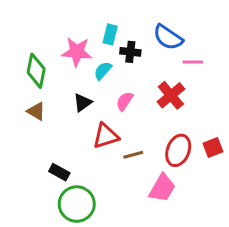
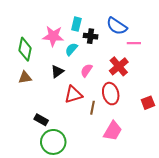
brown triangle: (36, 111) -> (25, 77), turned -40
red ellipse: (178, 150) -> (111, 94), moved, turned -35
brown line: (133, 155) -> (93, 108), turned -64

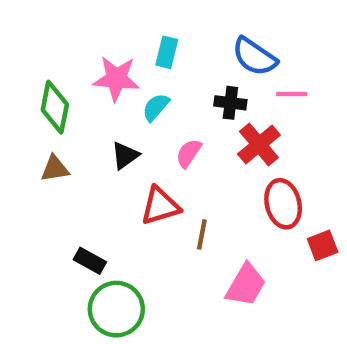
black cross: (91, 36) -> (230, 103), moved
red ellipse: (111, 94) -> (283, 204), moved
red square: (148, 103) -> (323, 245), moved

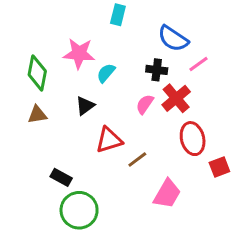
cyan rectangle: (167, 52) -> (118, 15), moved
pink line: (292, 94) -> (199, 64), turned -36
pink semicircle: (189, 153) -> (145, 104), moved
brown line: (202, 234) -> (137, 159), turned 42

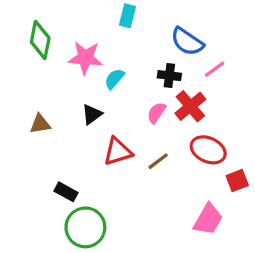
green diamond: (37, 73) -> (40, 40), moved
red ellipse: (193, 139) -> (208, 150), turned -52
brown line: (137, 159) -> (158, 161), moved
pink trapezoid: (167, 194) -> (208, 219), moved

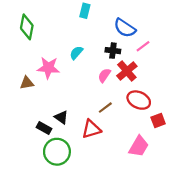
pink star: (85, 58) -> (48, 68), moved
black triangle: (92, 114) -> (61, 117), moved, turned -48
red triangle: (118, 151) -> (91, 129), moved

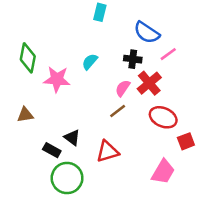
green diamond: (27, 27) -> (28, 58), moved
brown triangle: (27, 83) -> (25, 115), moved
brown line: (105, 108) -> (118, 111), moved

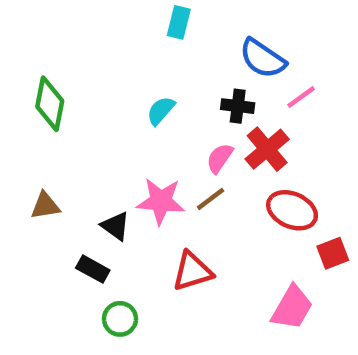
pink star: (57, 79) -> (161, 201), moved
black triangle: (72, 138) -> (115, 226), moved
green circle: (67, 178) -> (120, 319), size x0.6

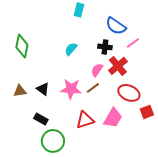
black triangle: (115, 226) -> (43, 89), moved
pink trapezoid: (292, 308) -> (113, 118), moved
green circle: (120, 319) -> (53, 141), size x1.5

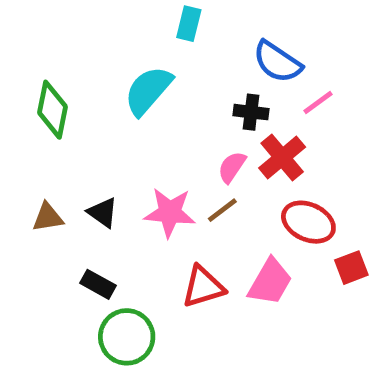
cyan semicircle: (71, 49) -> (148, 91), moved, size x1.6

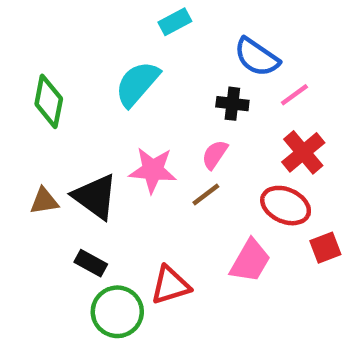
cyan rectangle: (189, 24) -> (175, 22), turned 48
red cross: (282, 158) -> (303, 152), moved
black triangle: (103, 213) -> (95, 197), size x1.6
pink star: (170, 213) -> (153, 170), moved
red triangle: (203, 287) -> (170, 285), moved

